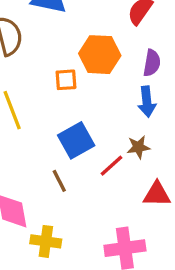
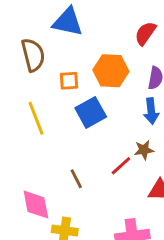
orange square: (66, 80) -> (69, 81), moved
blue square: (76, 140) -> (91, 112), moved

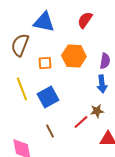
red semicircle: (145, 33) -> (85, 20), moved
brown semicircle: (33, 55) -> (20, 45), turned -145
blue square: (91, 112) -> (48, 97), moved

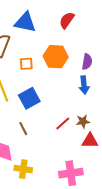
brown star: (97, 111) -> (83, 121), moved
brown line: (50, 131) -> (23, 129), moved

